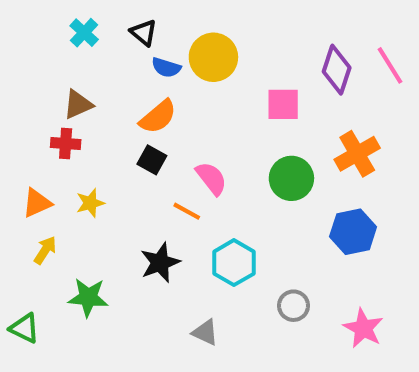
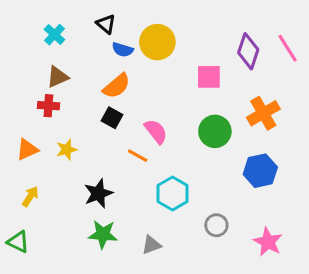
cyan cross: (84, 33) -> (54, 35), moved
yellow arrow: (45, 250) -> (30, 196), moved
black star: (160, 263) -> (98, 193), moved
green star: (88, 297) -> (103, 234), moved
gray triangle: (205, 332) -> (151, 245), turned -45

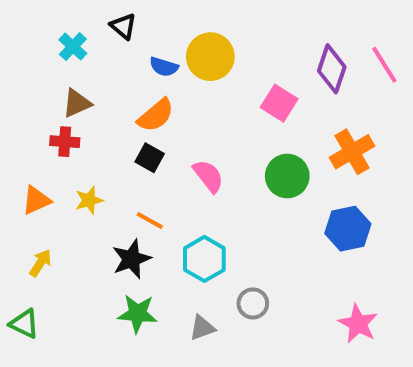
black triangle: (106, 24) -> (123, 26), moved
pink square: (209, 77) -> (279, 103), turned 32
orange line: (138, 156) -> (150, 221), moved
cyan hexagon: (173, 193) -> (204, 259), moved
gray circle: (216, 225) -> (253, 303), moved

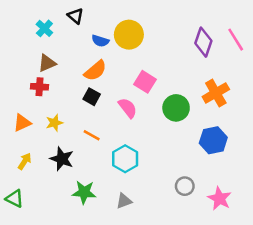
pink square: (279, 103) -> (145, 82), moved
black star: (131, 259) -> (62, 159), moved, turned -30
gray circle: (253, 303) -> (185, 186), moved

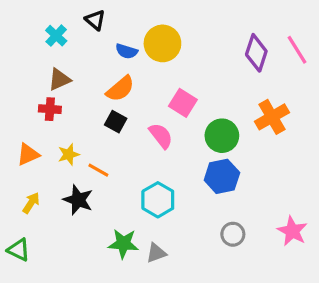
orange line: (92, 135) -> (98, 170), moved
blue hexagon: (213, 140) -> (222, 176), moved
green star: (84, 192) -> (123, 244), moved
pink star: (220, 199) -> (292, 231), moved

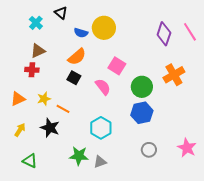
green triangle: (19, 250) -> (30, 161), moved

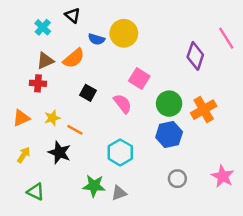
purple diamond: (164, 34) -> (195, 56), moved
orange semicircle: (77, 57) -> (74, 58), moved
orange cross: (174, 75) -> (204, 110), moved

